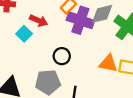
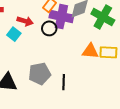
black circle: (62, 56) -> (49, 28), moved

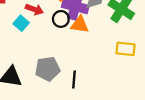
orange triangle: (90, 51) -> (80, 25), moved

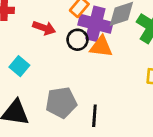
cyan square: (21, 23) -> (19, 66), moved

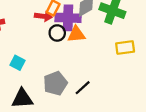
red arrow: (44, 28) -> (43, 16), moved
black line: (94, 116) -> (83, 88), turned 56

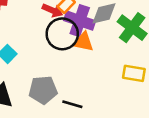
black circle: (57, 33) -> (62, 34), size x1.6
black line: (83, 88) -> (72, 104), turned 42

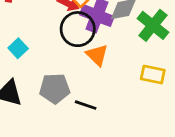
orange triangle: (83, 42) -> (97, 55), moved, turned 30

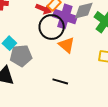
gray pentagon: (55, 88) -> (21, 56), moved

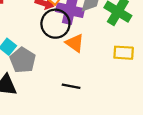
gray pentagon: (21, 56) -> (23, 60), turned -30

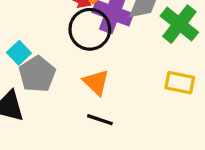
orange triangle: (75, 43) -> (96, 82), moved

